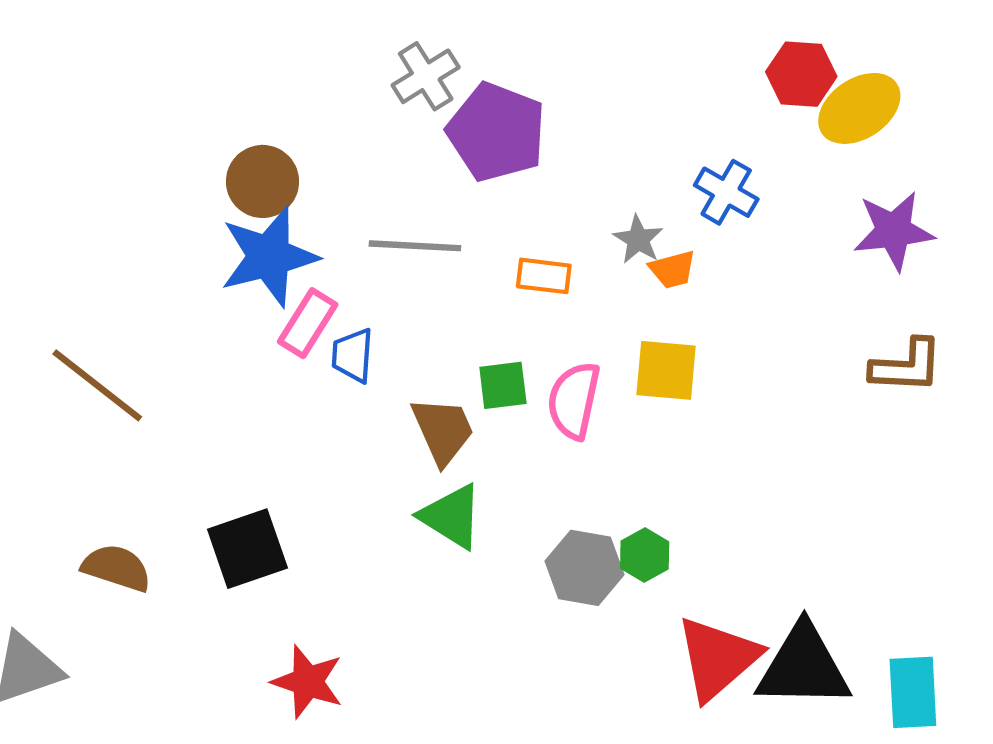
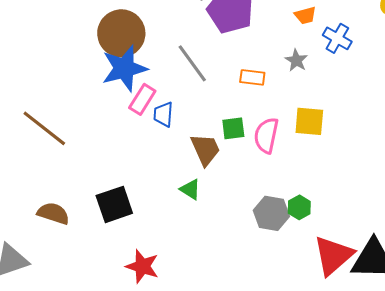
brown circle: (263, 181) -> (121, 33), size x1.4
gray line: (415, 246) -> (192, 63), turned 51
orange trapezoid: (673, 269) -> (305, 15), moved
green triangle: (451, 516) -> (190, 189), moved, size x0.7

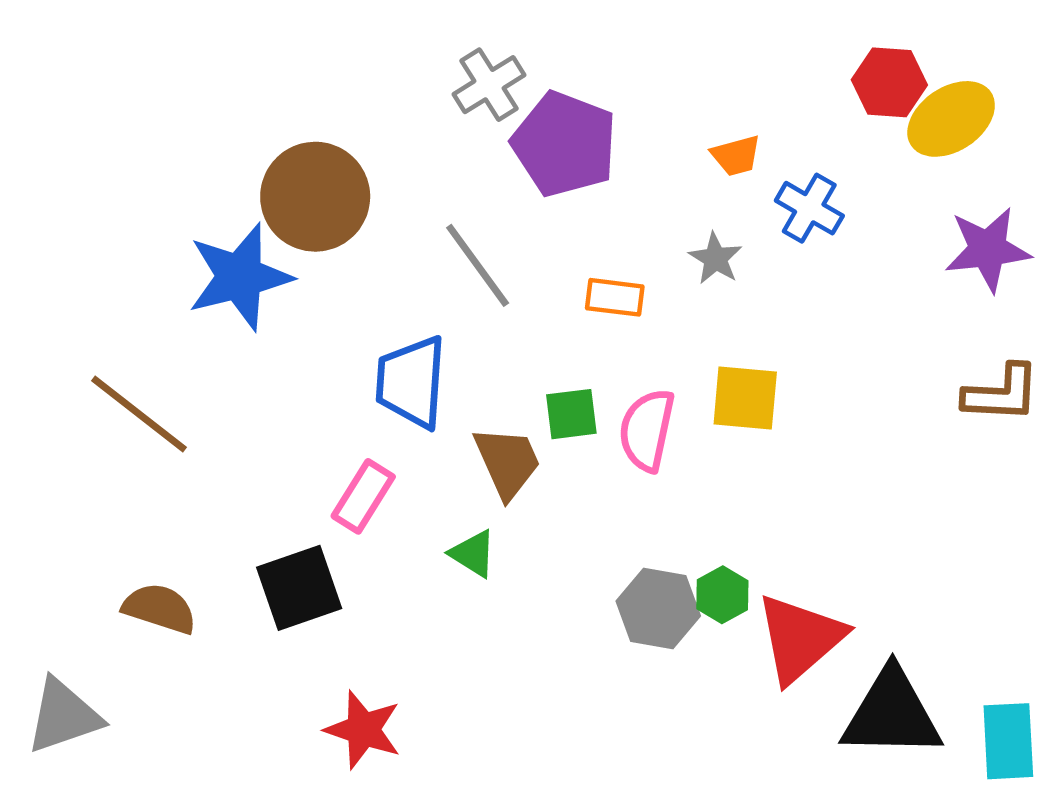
blue star: (124, 68) -> (240, 277), moved
pink rectangle: (142, 99) -> (363, 496), moved
blue trapezoid: (163, 114) -> (411, 382), size x1.6
red triangle: (333, 255) -> (800, 638), moved

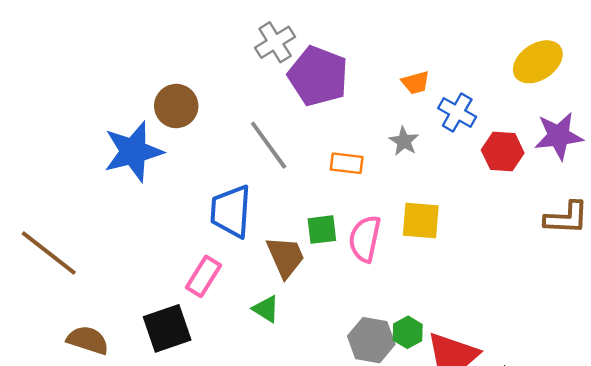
red hexagon: (889, 82) -> (503, 152), moved
brown circle: (315, 197) -> (176, 106), size x0.7
brown line: (139, 414) -> (49, 253), moved

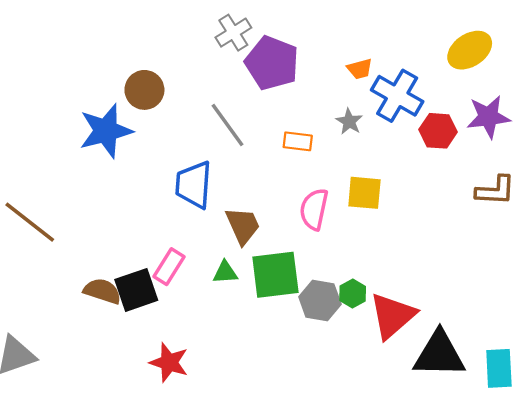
blue cross: (457, 113) -> (397, 96), size x1.5
green square: (322, 230) -> (275, 275), moved, size x1.8
pink rectangle: (204, 276) -> (169, 267), moved
green triangle: (266, 309) -> (225, 272), turned -36
brown semicircle: (88, 340) -> (102, 291), moved

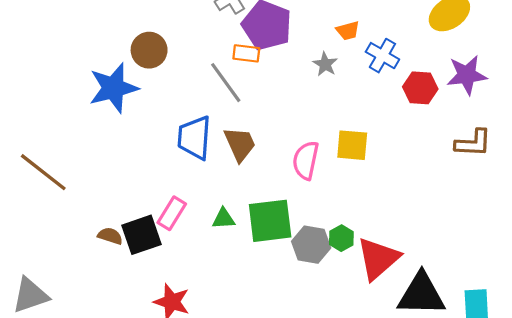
blue cross: (397, 96) -> (382, 56), size x0.7
gray star: (349, 121) -> (325, 64), moved
orange rectangle: (298, 141) -> (246, 53), moved
brown trapezoid: (243, 226) -> (240, 144), moved
brown semicircle: (102, 291) -> (110, 236), size x0.7

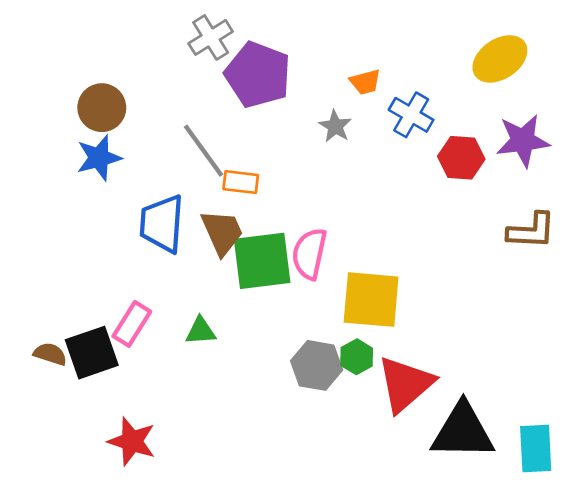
orange rectangle: (246, 53) -> (241, 182), moved
blue star: (113, 88) -> (99, 158), moved, size x0.7
yellow square: (352, 145) -> (371, 300), moved, size x1.4
green square: (270, 221) -> (262, 261), moved

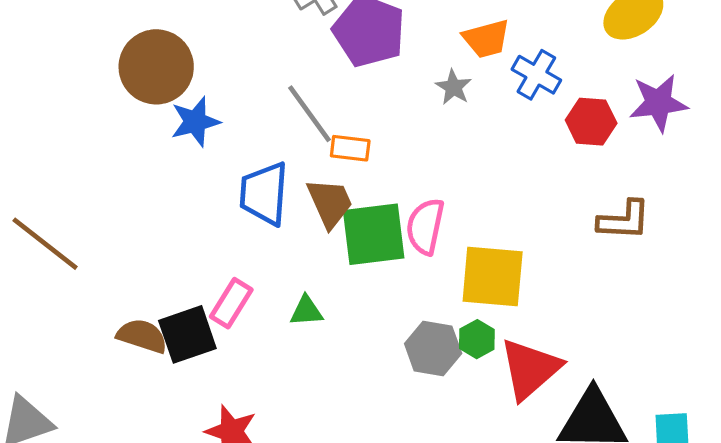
orange trapezoid: (365, 82) -> (486, 39), size x1.4
brown circle: (102, 108) -> (156, 67), moved, size x1.4
brown L-shape: (531, 231) -> (624, 220), moved
brown semicircle: (50, 354) -> (142, 336), size x1.4

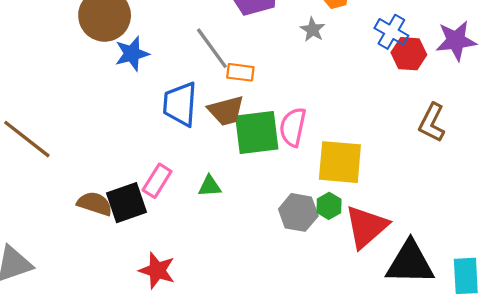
blue cross: (536, 75) -> (391, 32), moved
brown trapezoid: (330, 203) -> (226, 111), turned 99
brown L-shape: (624, 220) -> (432, 123), turned 114

